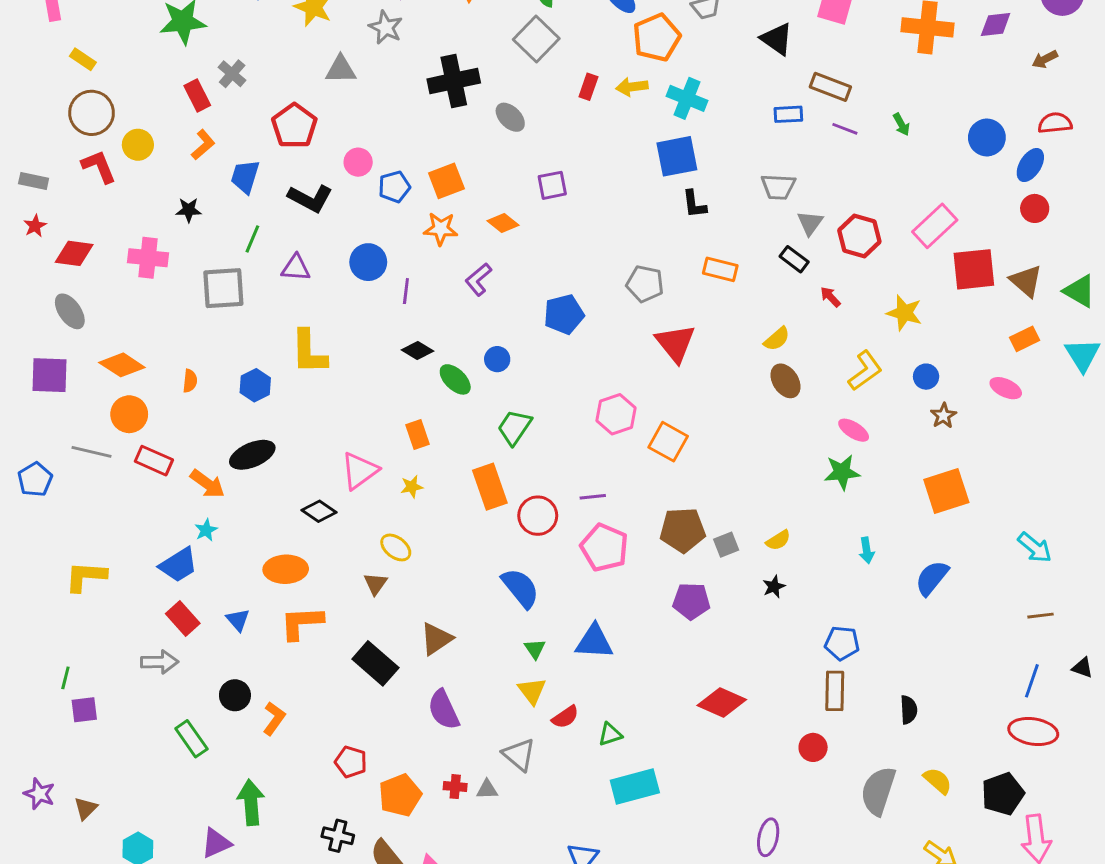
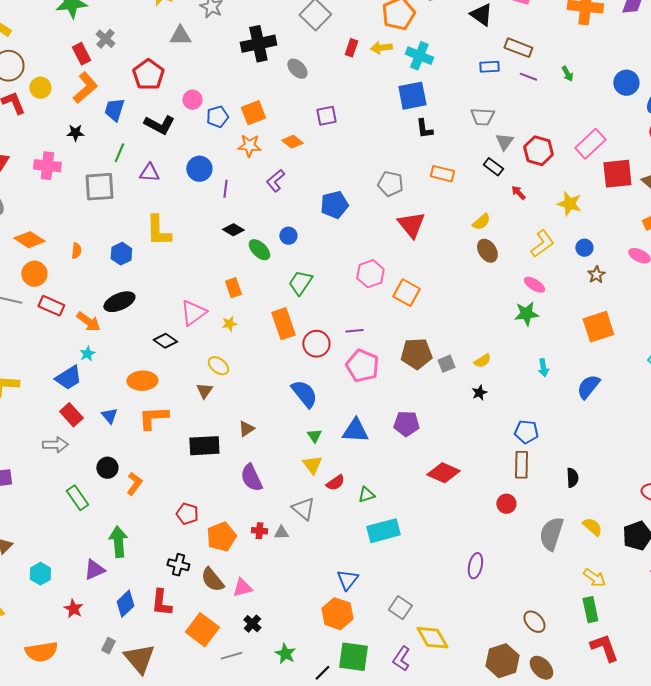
orange L-shape: (203, 145) -> (85, 88), size x1.5
purple pentagon: (691, 601) -> (406, 424), moved
brown triangle: (436, 639) -> (246, 429), size x0.7
black rectangle: (375, 663) -> (204, 446), turned -44

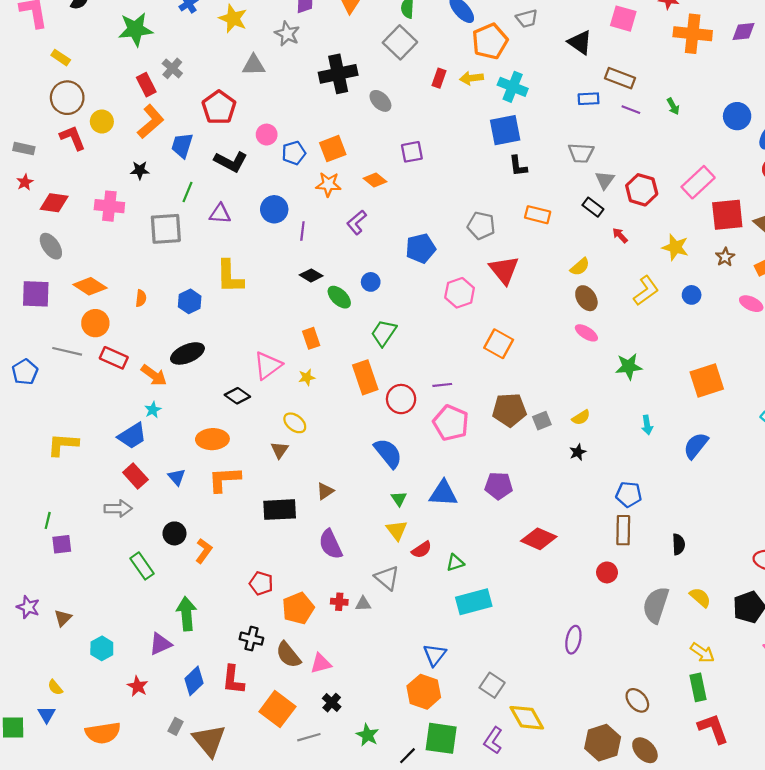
pink hexagon: (370, 274) -> (460, 293), moved
brown star: (596, 275) -> (725, 257), moved
pink ellipse: (534, 285) -> (586, 333), moved

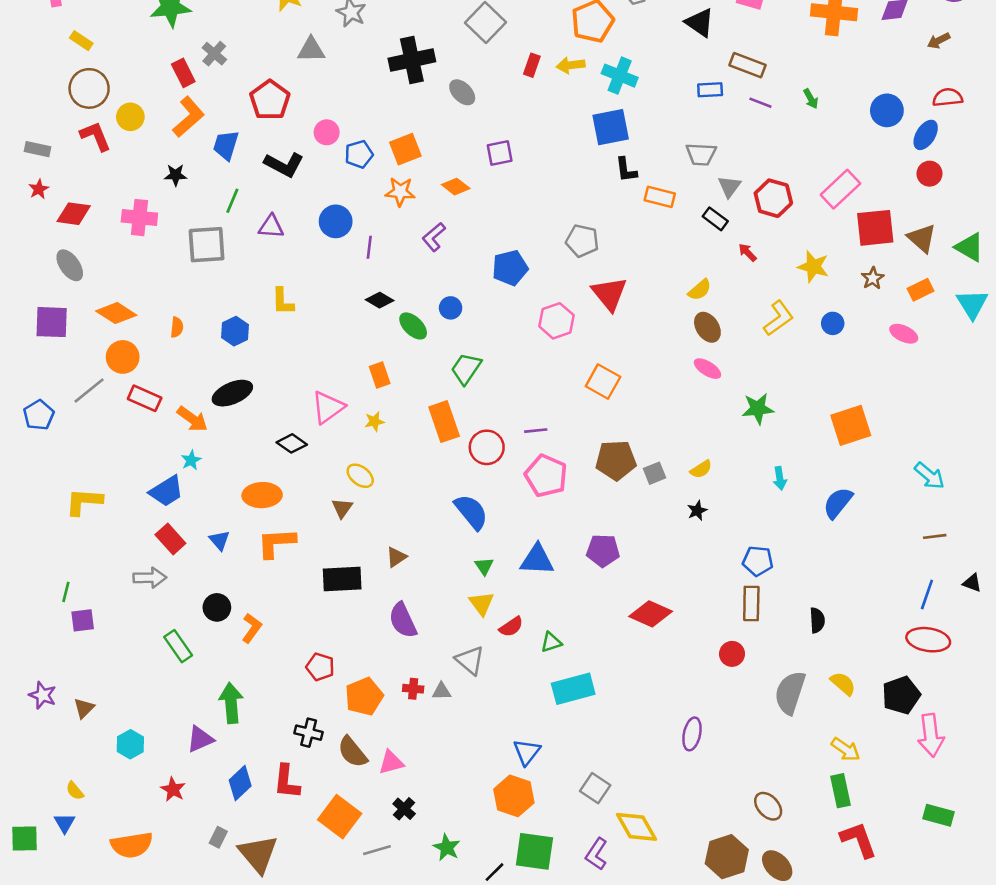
orange rectangle: (538, 215) -> (660, 197), moved
yellow L-shape: (230, 277) -> (283, 301), size x0.7
gray line: (67, 351) -> (89, 391), turned -52

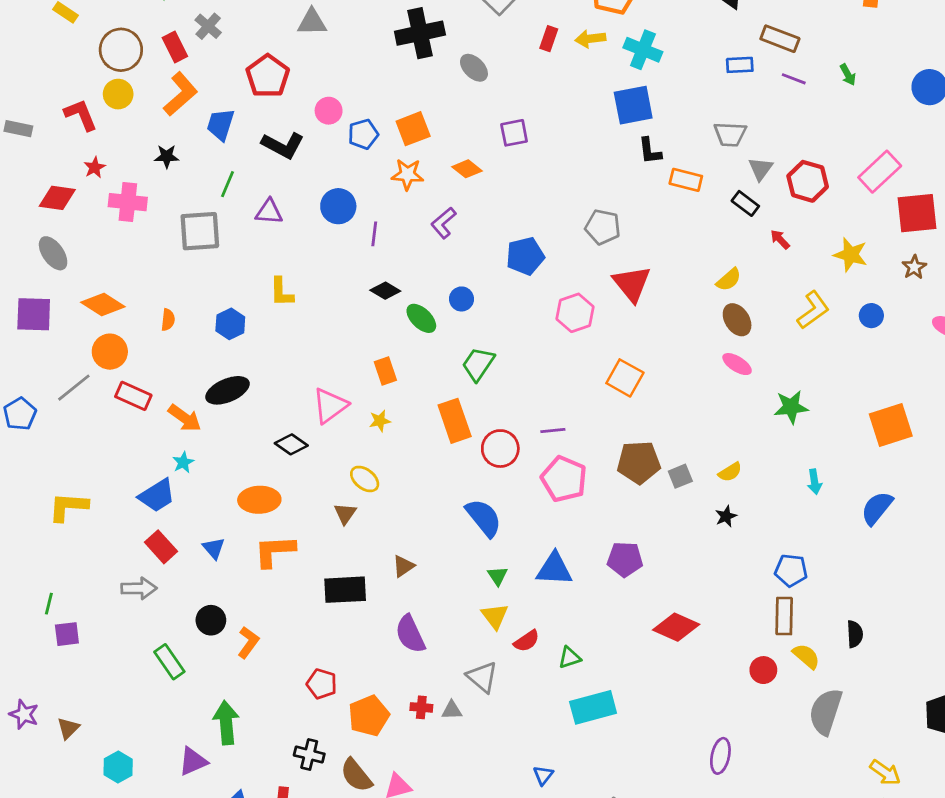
brown circle: (89, 88) -> (121, 50), moved
red star: (39, 189) -> (95, 167), moved
yellow semicircle: (843, 684) -> (806, 656), moved
blue triangle: (527, 752) -> (543, 775), size x0.7

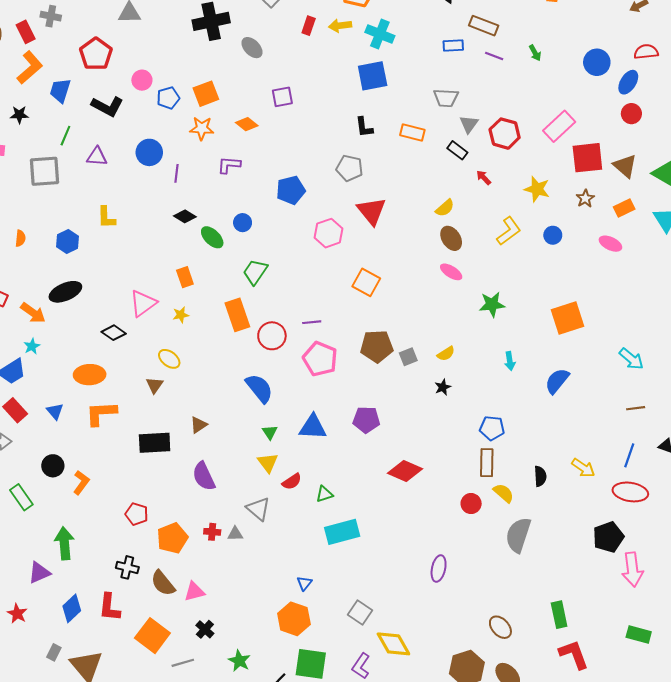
gray cross: (208, 26) -> (51, 16), turned -30
black L-shape: (650, 151) -> (364, 127), moved
purple L-shape: (444, 223) -> (229, 165), turned 45
yellow arrow: (885, 773) -> (583, 468), moved

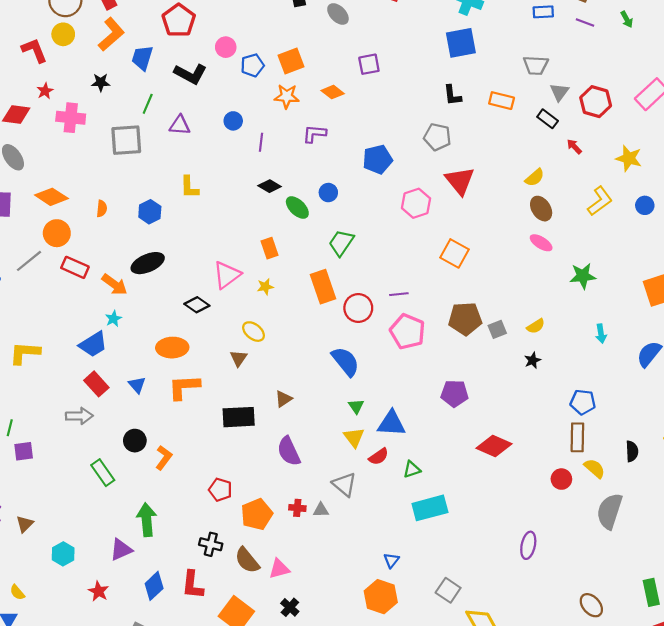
blue circle: (149, 152) -> (233, 121), size x0.7
blue triangle: (313, 427) -> (391, 423), moved

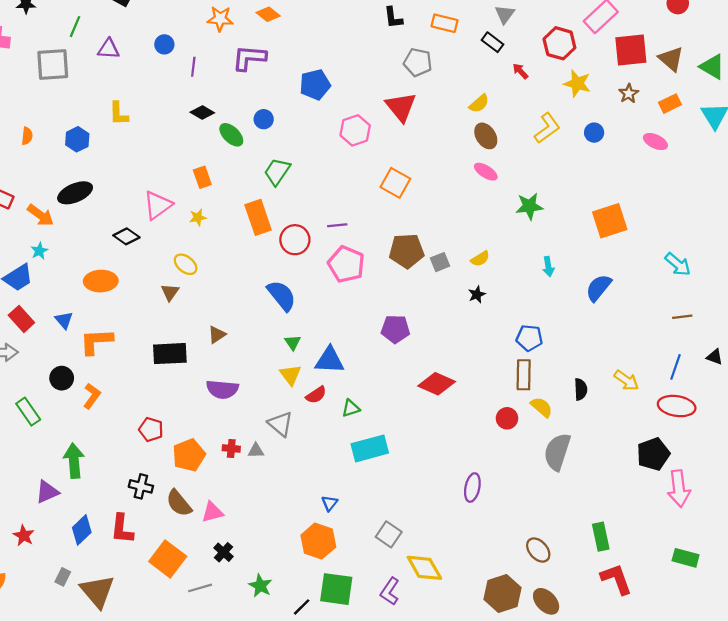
red hexagon: (596, 102) -> (559, 43), moved
purple L-shape: (314, 134) -> (249, 58), size x1.4
gray pentagon: (437, 137) -> (418, 62), moved
orange L-shape: (184, 387) -> (96, 341), moved
purple semicircle: (289, 451) -> (222, 389), turned -60

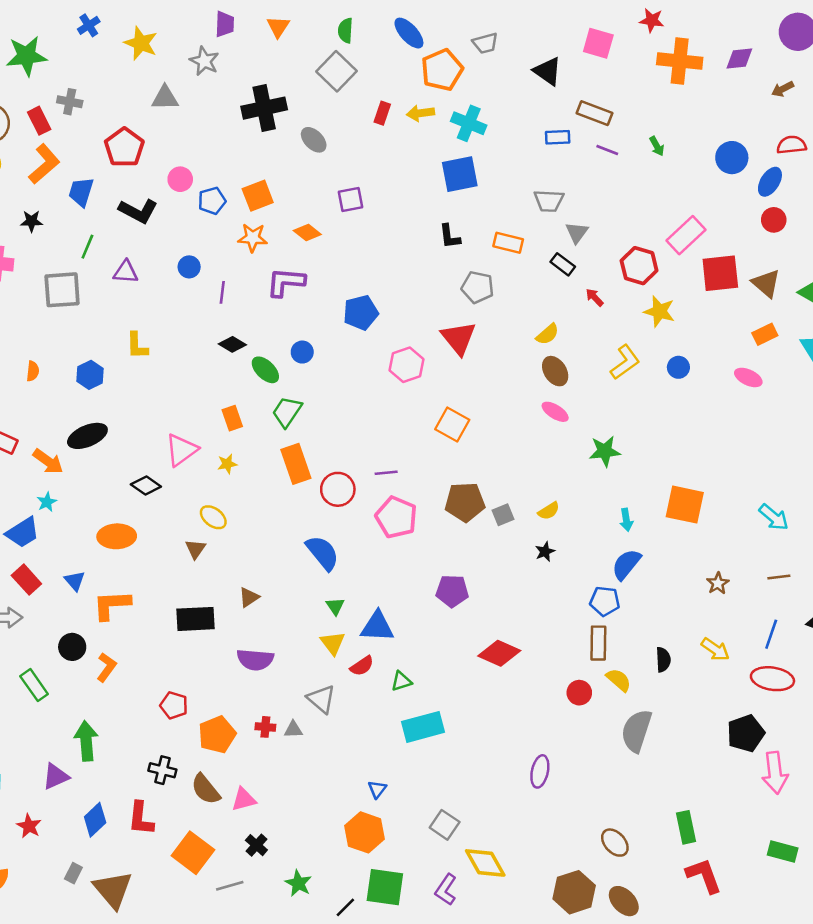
brown star: (629, 94) -> (718, 583), moved
green trapezoid: (277, 172) -> (287, 412), moved
orange square: (610, 221) -> (685, 505), moved, turned 30
blue semicircle: (599, 288) -> (626, 564), moved

